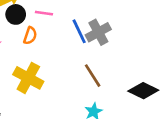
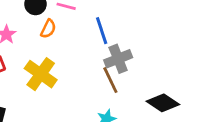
gray cross: (98, 32) -> (118, 59), moved

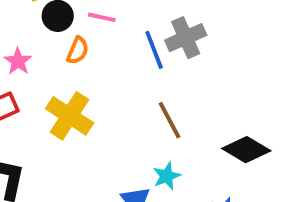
gray cross: (118, 59) -> (186, 38), moved

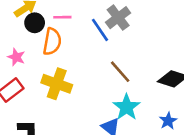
orange semicircle: (78, 51) -> (52, 42), size x1.5
cyan star: (167, 176) -> (127, 107), size x1.5

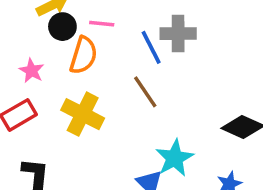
gray cross: (118, 18) -> (178, 34), turned 30
brown line: (120, 72) -> (145, 92), moved

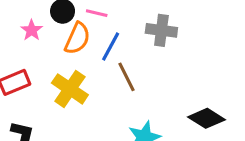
blue line: (151, 47) -> (111, 46), moved, turned 48
pink star: (32, 71) -> (32, 30), moved

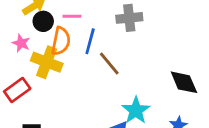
yellow cross: (70, 89) -> (47, 62), moved
black diamond: (206, 118) -> (184, 82), turned 48

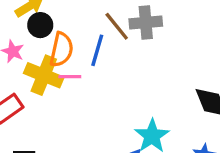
pink line: (72, 16) -> (70, 77), moved
brown line: (109, 63) -> (117, 26), moved

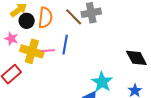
orange semicircle: (61, 50) -> (45, 18), moved
blue line: (97, 50) -> (65, 45), moved

